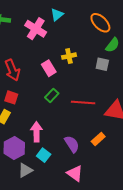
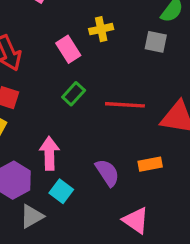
orange rectangle: (98, 139) -> (150, 164), turned 32
pink triangle: (75, 173) -> (136, 220), moved

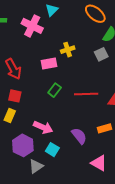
gray square: (156, 42) -> (101, 54), turned -32
pink rectangle: (68, 49) -> (49, 63), turned -63
pink arrow: (49, 153) -> (43, 127), turned 120

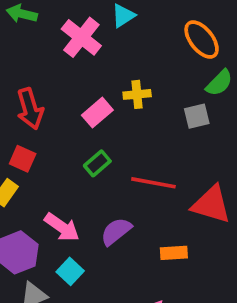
pink rectangle: (49, 63) -> (97, 113), turned -42
purple semicircle: (79, 136) -> (116, 231), moved, turned -102

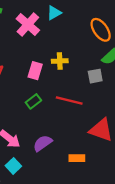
pink rectangle: (97, 113) -> (35, 71), turned -36
red line: (153, 183) -> (69, 101), moved

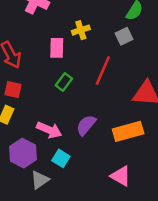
red line: (69, 101) -> (103, 71), turned -65
orange rectangle: (77, 158) -> (128, 131), size x1.6

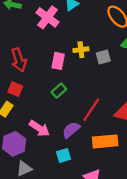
gray square: (124, 36) -> (103, 57), moved
red line: (103, 71) -> (91, 110), moved
cyan square: (61, 158) -> (63, 156), moved, turned 32

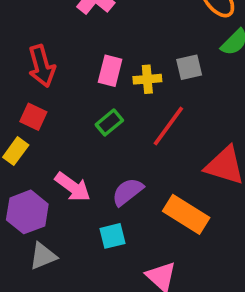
yellow cross: (81, 50) -> (147, 79), moved
red line: (91, 110) -> (168, 126), moved
orange rectangle: (105, 141) -> (186, 214), turned 35

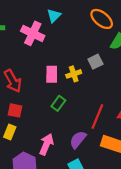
red line: (168, 126) -> (97, 116), moved
pink arrow: (73, 187) -> (46, 144), turned -90

